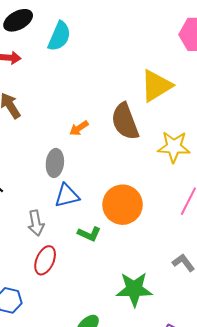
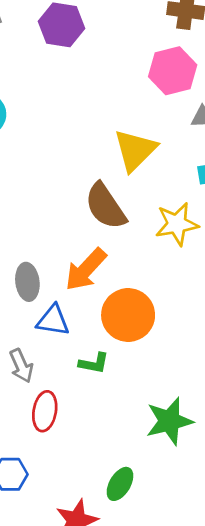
orange arrow: (79, 128) -> (86, 270), moved, size x1.8
blue triangle: (67, 196) -> (53, 320), turned 36

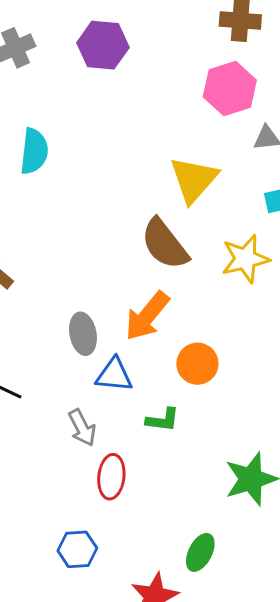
orange circle: (128, 315) -> (197, 364), size x0.7

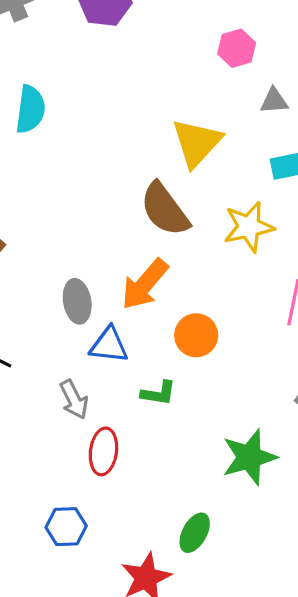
pink hexagon: (230, 88) -> (237, 48), size x0.7

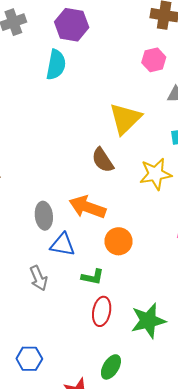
cyan semicircle: (30, 109) -> (56, 65), moved
brown semicircle: (165, 209) -> (103, 160), size x0.7
orange arrow: (145, 284) -> (87, 207), turned 66
red ellipse: (103, 451) -> (102, 311), moved

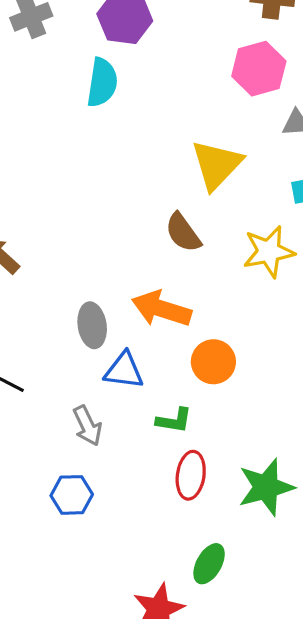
pink hexagon: (154, 60) -> (259, 69), size x1.4
blue hexagon: (29, 359) -> (72, 495), moved

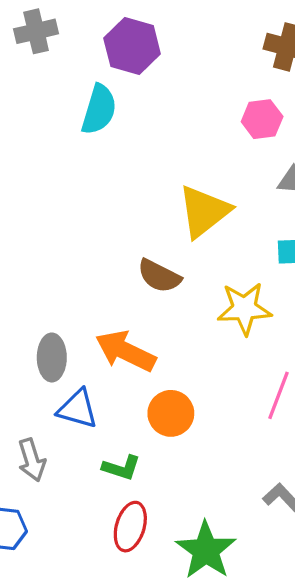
pink hexagon: (259, 69) -> (262, 119), size x0.7
brown semicircle: (183, 233) -> (159, 276), turned -36
green star: (266, 487) -> (206, 550), turned -30

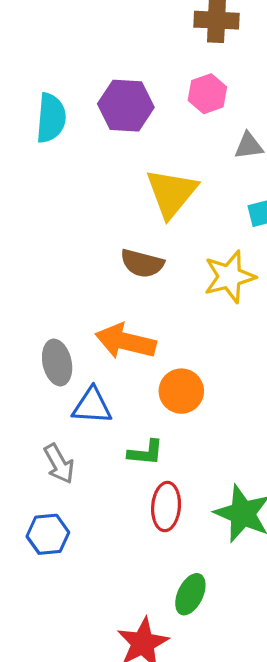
purple hexagon: (132, 46) -> (126, 106), moved

